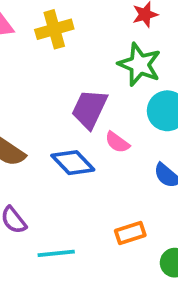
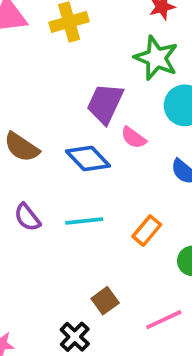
orange rectangle: (130, 233) -> (147, 231), turned -32
cyan line: (56, 253) -> (84, 221), moved

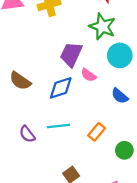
blue diamond: (88, 158) -> (61, 88), turned -64
purple semicircle: (27, 217) -> (27, 134), moved

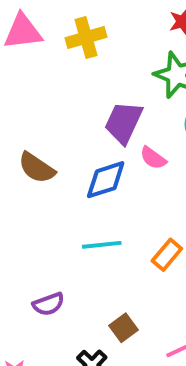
purple semicircle: (27, 134) -> (48, 304), moved, turned -72

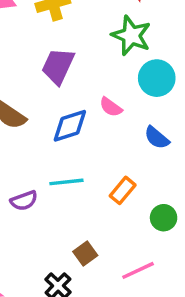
purple trapezoid: (124, 122) -> (58, 66), moved
purple semicircle: (48, 304) -> (24, 201), moved

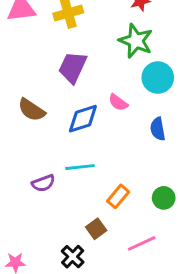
blue semicircle: (157, 138) -> (158, 129), turned 40
orange rectangle: (123, 190) -> (118, 196), moved

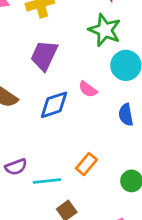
cyan line: (80, 167) -> (47, 181), moved
orange rectangle: (118, 196) -> (86, 164), moved

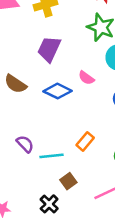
blue diamond: (54, 105) -> (57, 91), turned 44
purple semicircle: (16, 167) -> (25, 144), turned -114

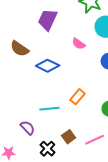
blue diamond: (57, 91) -> (48, 66), moved
purple semicircle: (25, 144) -> (28, 128), moved
brown square: (68, 181) -> (69, 137), moved

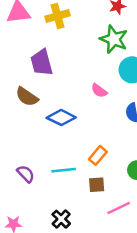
purple trapezoid: (48, 20) -> (42, 62), moved, turned -40
purple semicircle: (28, 128) -> (26, 174), moved
brown square: (69, 137) -> (97, 185), moved, turned 32

